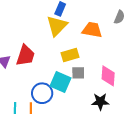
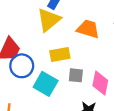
gray square: (78, 73) -> (76, 75), moved
blue circle: (42, 93) -> (22, 66), moved

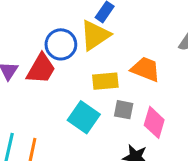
orange trapezoid: (88, 29) -> (146, 69), moved
blue circle: (22, 66) -> (61, 44), moved

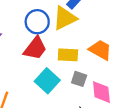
red trapezoid: (41, 69) -> (35, 48), moved
pink diamond: (154, 122) -> (101, 92), turned -30

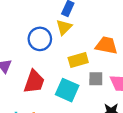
yellow triangle: (65, 18) -> (64, 27), size x0.7
red trapezoid: (35, 48) -> (34, 82), moved

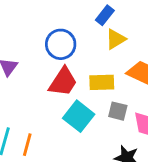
yellow triangle: (64, 27) -> (116, 39), moved
red trapezoid: (34, 82) -> (63, 82), moved

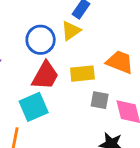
yellow triangle: (116, 39) -> (71, 31), moved
cyan square: (79, 116) -> (34, 107), moved, turned 32

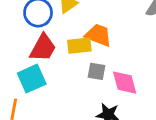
orange trapezoid: (120, 62) -> (98, 35), moved

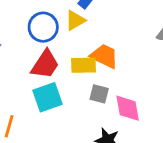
cyan square: (32, 79) -> (48, 97), moved

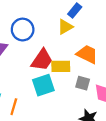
blue circle: (43, 27) -> (23, 30), moved
yellow rectangle: (84, 65) -> (61, 66), moved

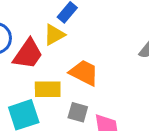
red trapezoid: (42, 60) -> (28, 54), moved

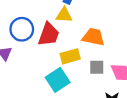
yellow triangle: (54, 35) -> (64, 15), turned 48

